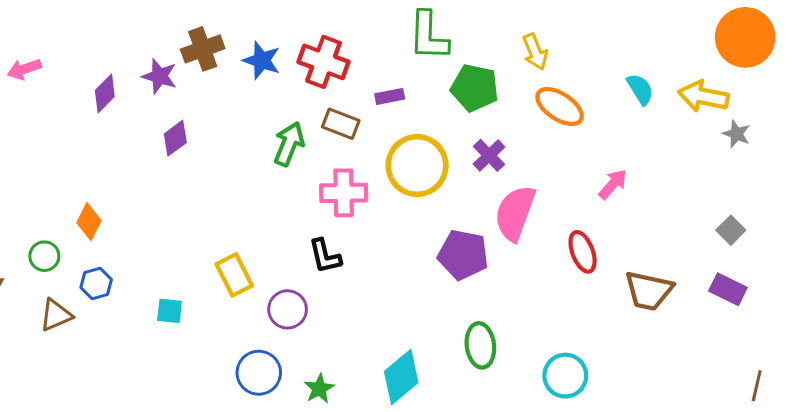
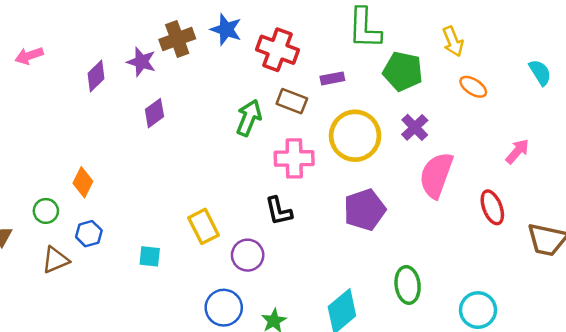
blue star: (262, 60) -> (226, 29), moved
orange ellipse: (560, 106) -> (473, 87), size x0.7
purple pentagon: (463, 255) -> (365, 210), moved, turned -30

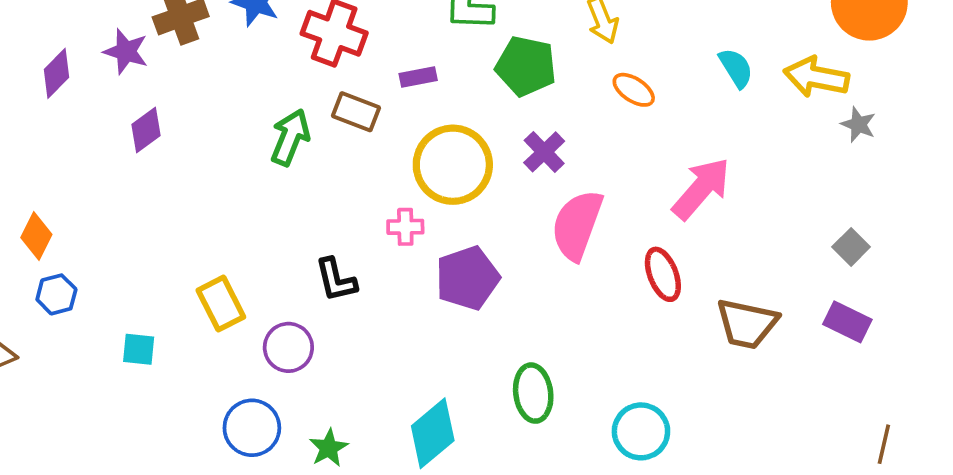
pink arrow: (517, 151) -> (701, 188), size x1.6
pink cross: (294, 158) -> (405, 227), moved, size x0.6
blue hexagon: (89, 234) -> (56, 294), moved

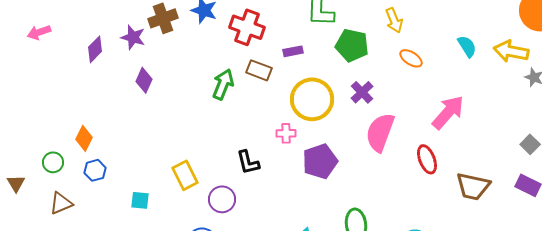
purple diamond: (146, 130) -> (144, 80), turned -30

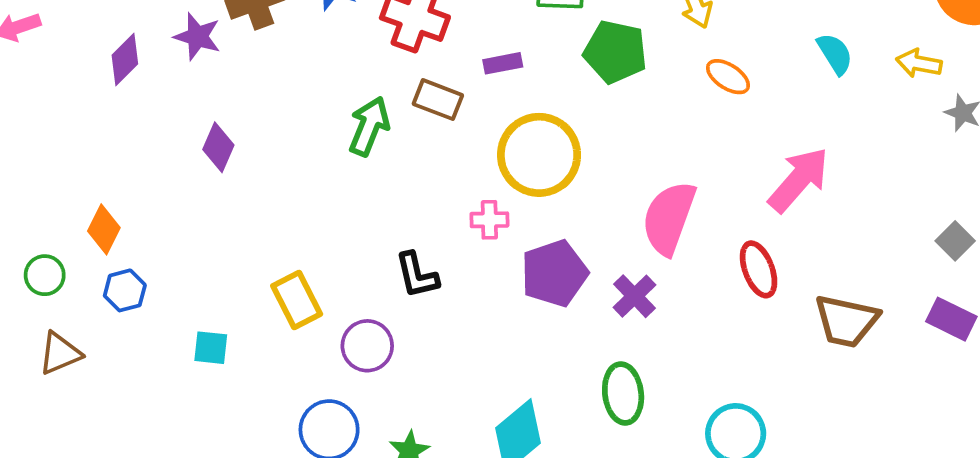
yellow arrow: (511, 51) -> (919, 63), size x0.7
purple diamond: (144, 80) -> (218, 147), moved
purple cross: (362, 92) -> (634, 296), moved

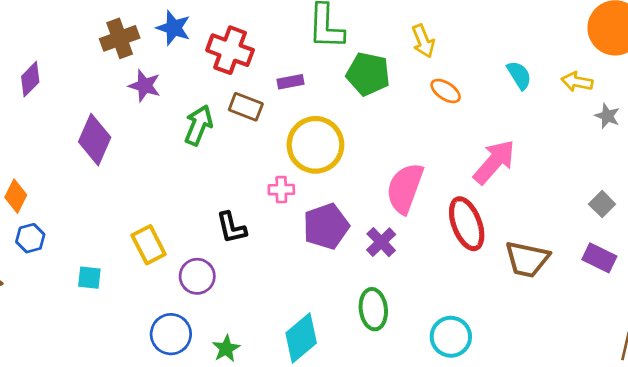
purple star: (197, 37) -> (145, 86), moved
purple diamond: (218, 147) -> (95, 140), size x1.5
red ellipse: (759, 269) -> (467, 224), size x1.4

